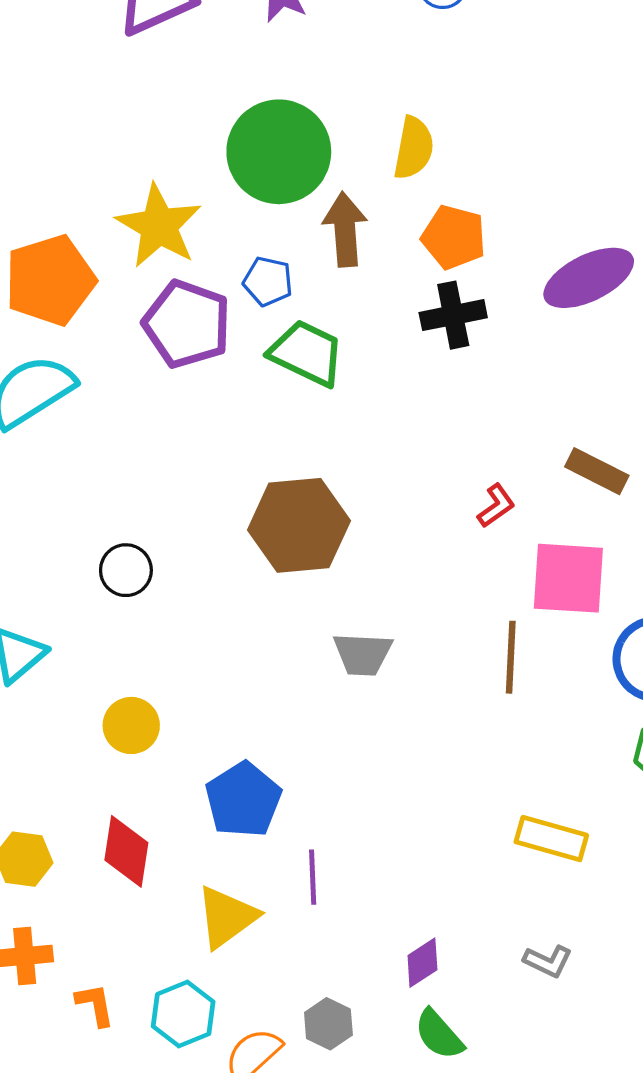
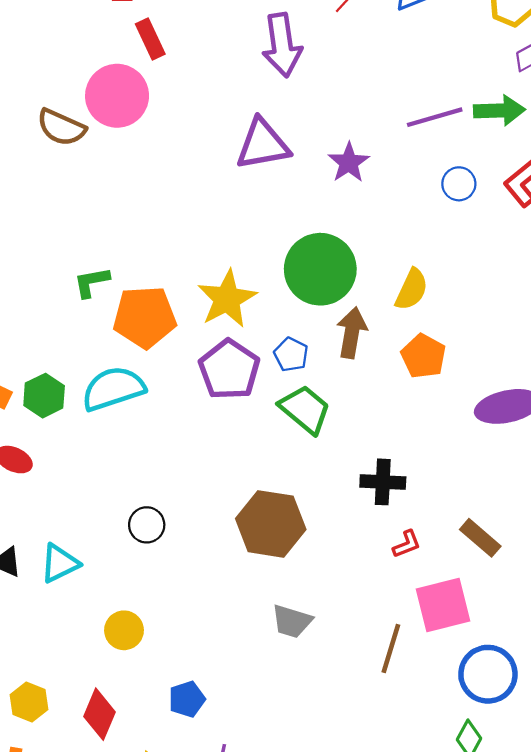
black cross: (453, 315) -> (383, 482), moved
pink square: (568, 578) -> (443, 605), turned -32
blue pentagon: (243, 800) -> (187, 699), size x0.7

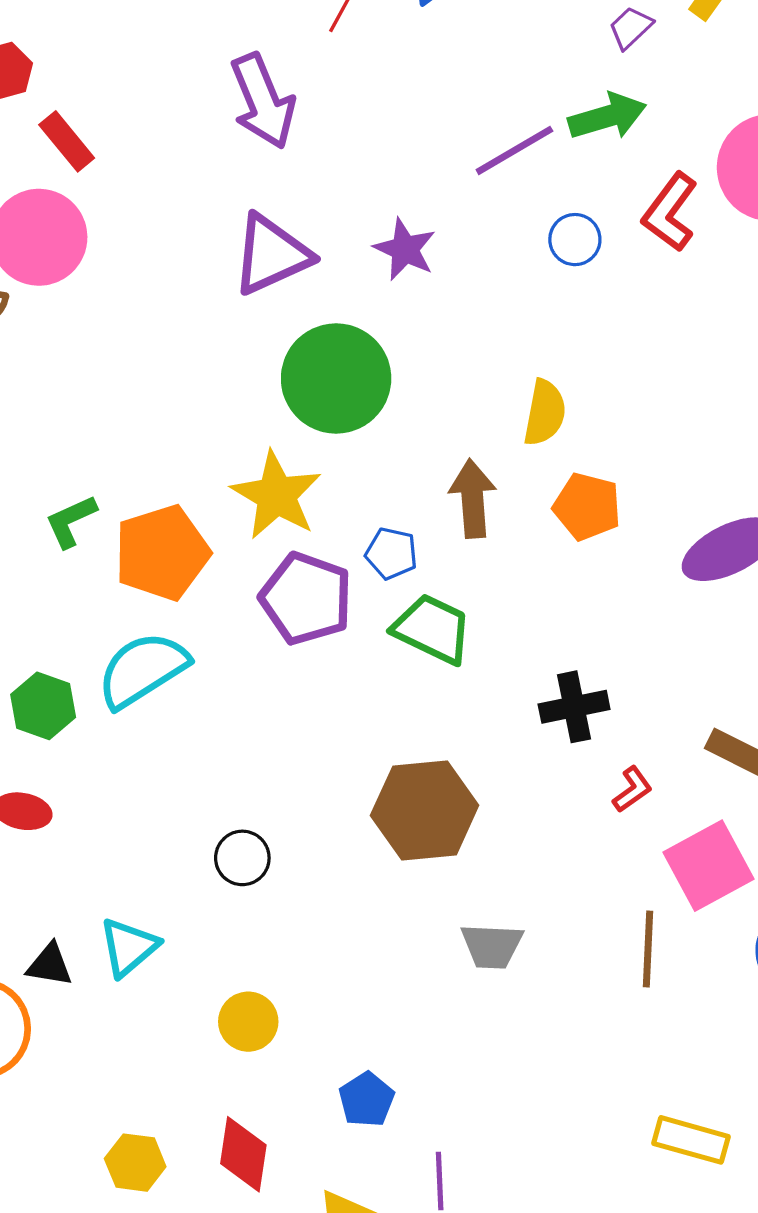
green circle: (320, 269) -> (336, 378), moved

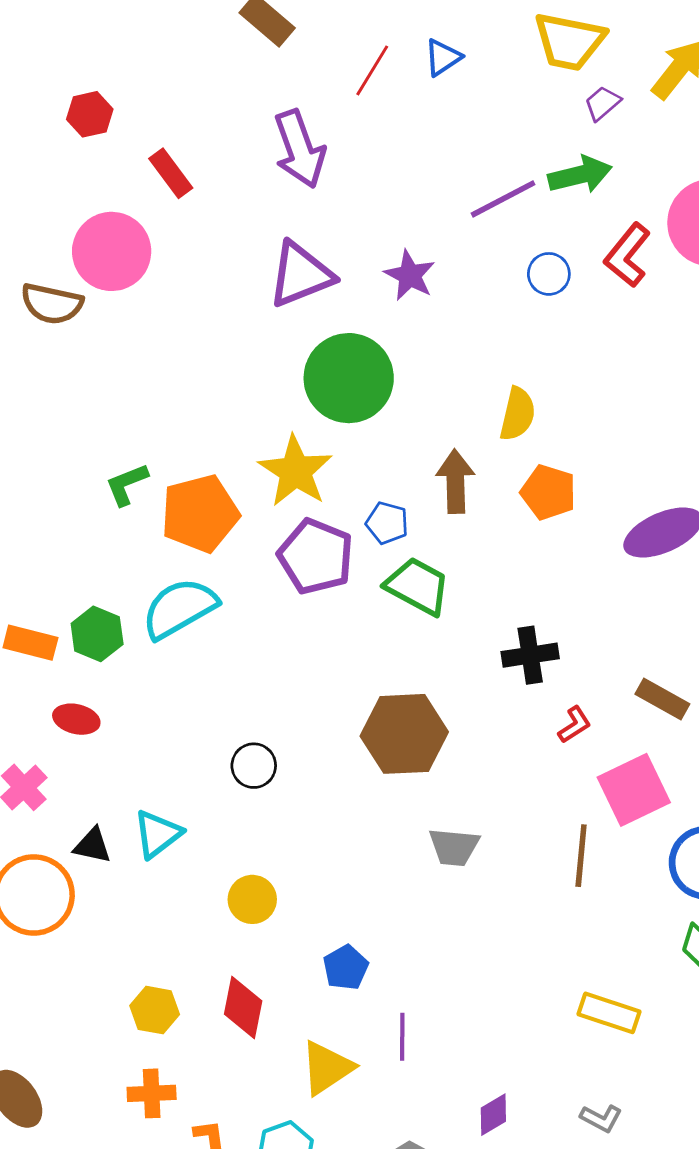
red rectangle: (67, 141) -> (171, 173), moved

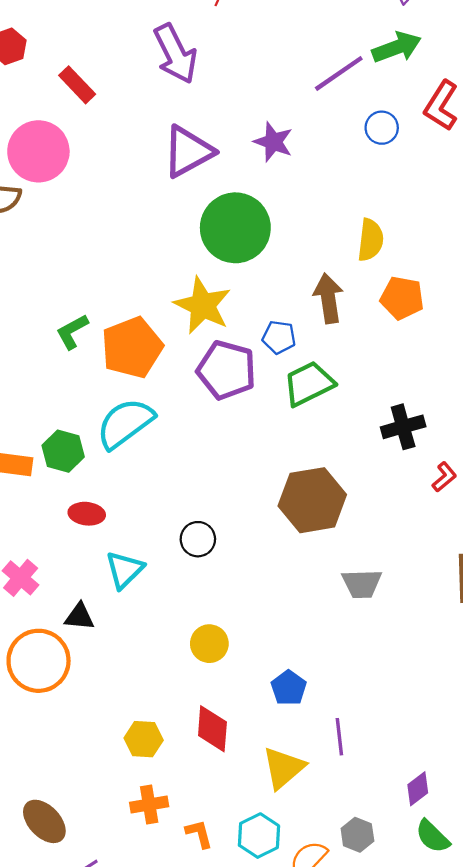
green trapezoid: (418, 586) -> (309, 384), turned -48
red ellipse: (76, 719) -> (87, 514), moved
cyan triangle: (158, 834) -> (124, 570), moved

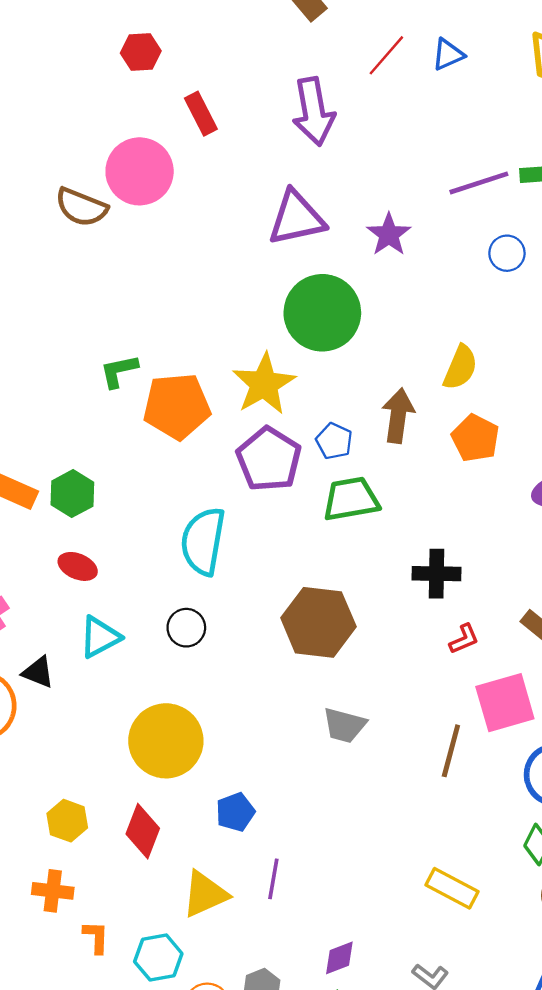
cyan semicircle: (125, 423) -> (203, 541), moved, turned -60
yellow circle: (209, 644) -> (166, 741), size x1.8

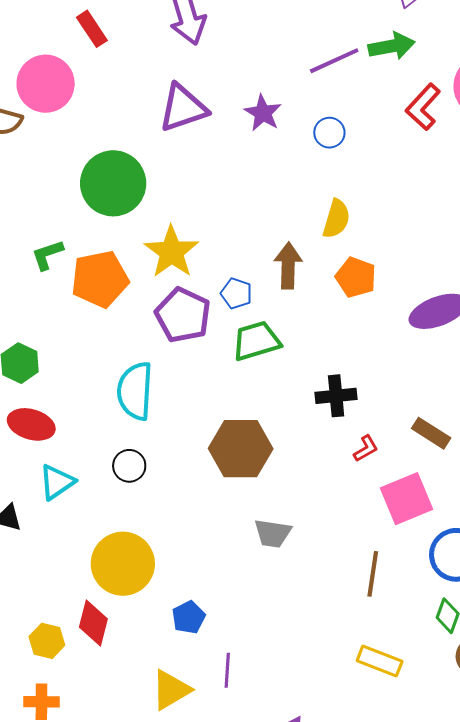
blue circle: (507, 253) -> (329, 133), moved
green circle: (322, 313) -> (113, 183), moved
red ellipse: (78, 566) -> (31, 424), size x1.4
brown line: (451, 751) -> (373, 574), moved
red diamond: (143, 831) -> (93, 623), moved

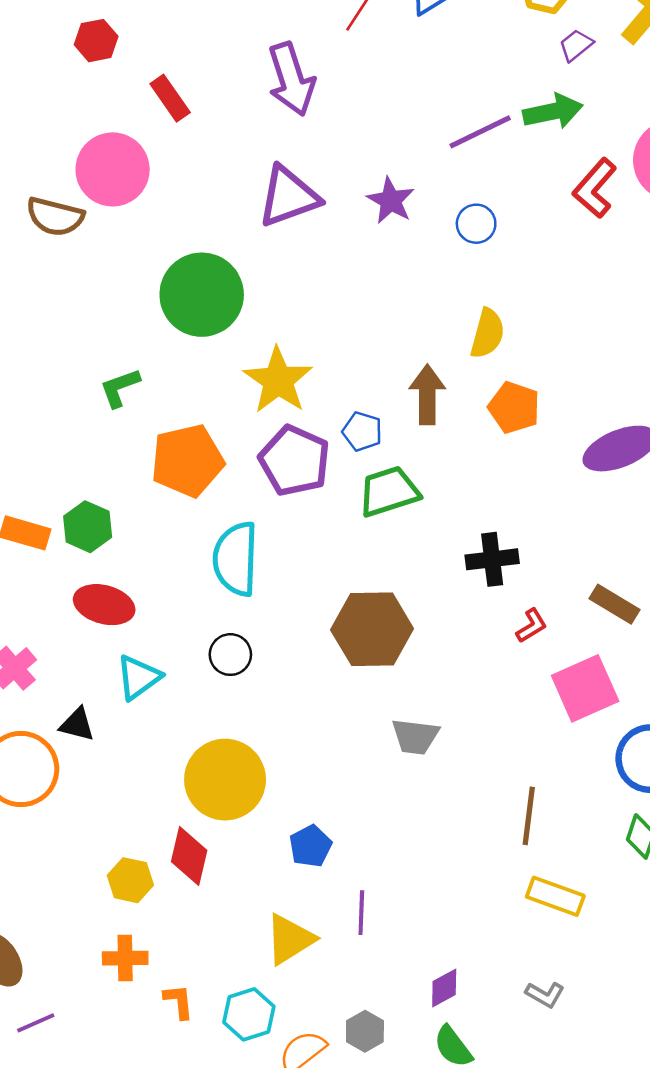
orange pentagon: (100, 279) -> (187, 461), moved
brown line: (373, 574) -> (529, 816), moved

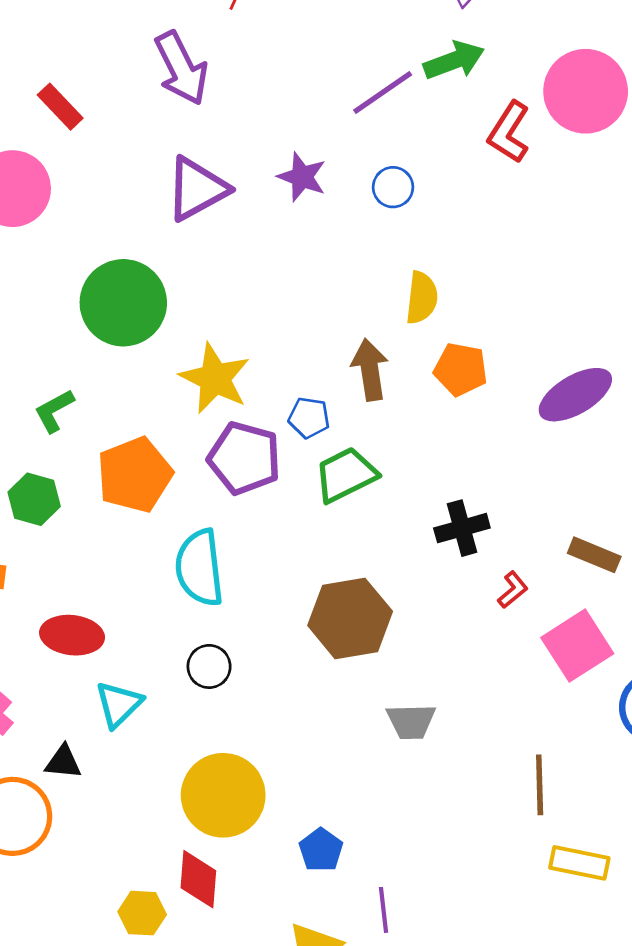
green hexagon: (88, 527) -> (34, 499), moved

